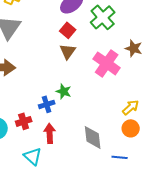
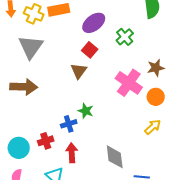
green cross: (103, 17) -> (125, 37), size x0.7
brown star: (134, 48) -> (156, 68), turned -30
brown triangle: (68, 51) -> (79, 71), moved
orange circle: (131, 128) -> (156, 97), moved

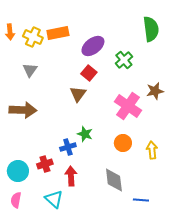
gray triangle: (31, 47) -> (30, 70), size x0.6
orange circle: (156, 97) -> (123, 143), moved
yellow arrow: (153, 127) -> (152, 150), turned -54

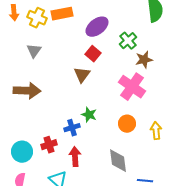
brown star: (155, 91) -> (144, 60), moved

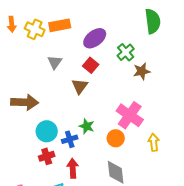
gray triangle: (34, 51) -> (55, 62), moved
pink cross: (132, 87) -> (130, 115), moved
orange circle: (127, 124) -> (116, 138), moved
cyan circle: (22, 152) -> (47, 131), moved

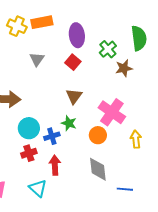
green semicircle: (153, 21) -> (139, 38), moved
purple ellipse: (95, 38) -> (77, 35), turned -60
brown triangle: (80, 86) -> (74, 96), moved

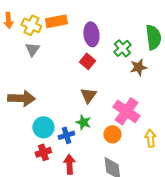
gray triangle: (37, 59) -> (32, 49), moved

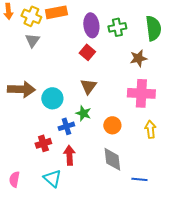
green cross: (122, 48) -> (117, 27), moved, turned 30
pink cross: (126, 111) -> (141, 93), moved, turned -32
cyan circle: (43, 127) -> (52, 98), moved

